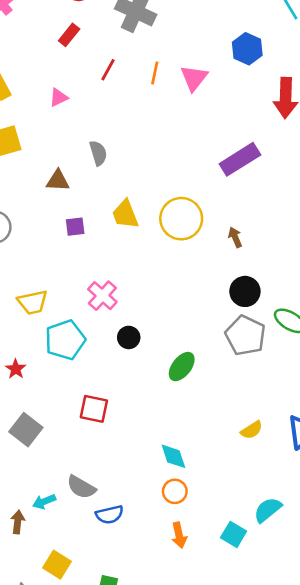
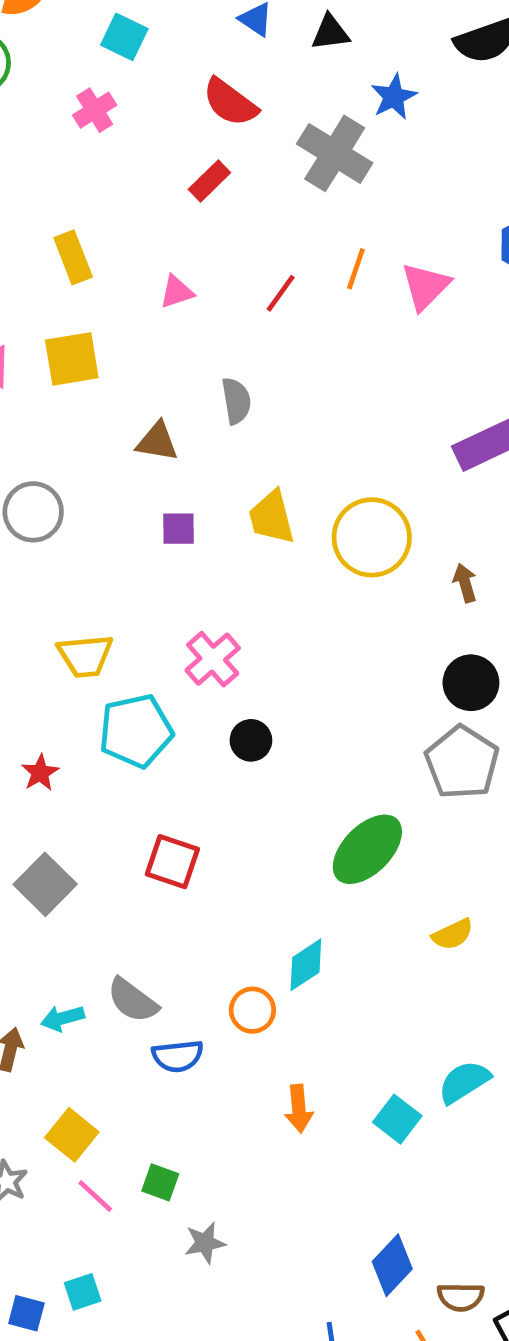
red line: (108, 70) -> (281, 293), moved
green ellipse: (182, 367) -> (367, 849), moved, size x1.4
cyan diamond: (173, 456) -> (306, 965), turned 68
orange circle: (175, 491) -> (252, 1010), moved

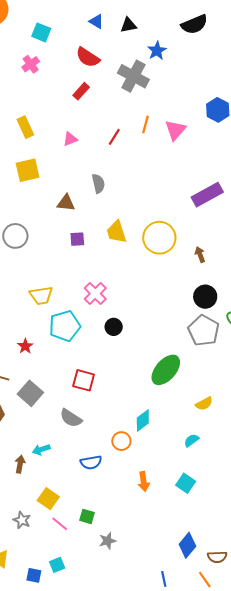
gray semicircle: (133, 1000) -> (71, 418), moved
cyan semicircle: (464, 1082) -> (191, 440), moved, size x0.7

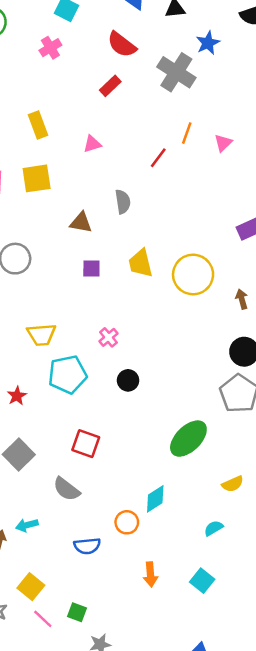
pink triangle: (175, 130) -> (223, 143), size x0.7
red line: (114, 137) -> (158, 158), moved
pink cross: (95, 294) -> (108, 337), size x0.7

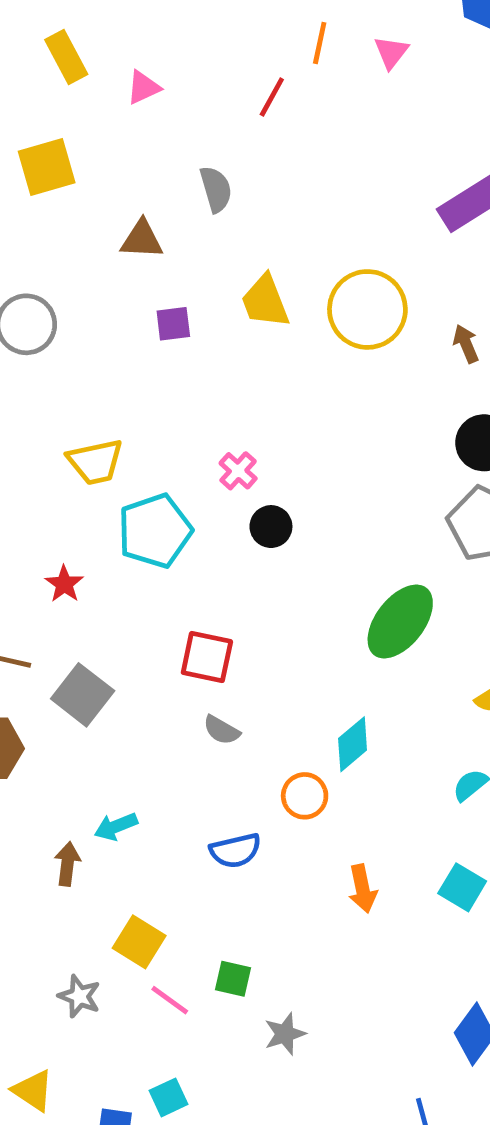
yellow rectangle: (38, 125) -> (66, 57), moved
pink cross: (108, 337) -> (238, 471), moved
gray semicircle: (66, 489) -> (221, 730), moved, size x0.7

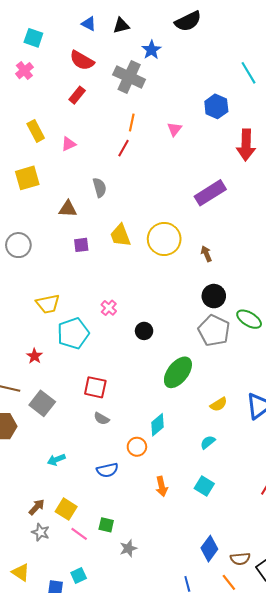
orange line: (320, 43) -> (132, 123), moved
black circle: (271, 527) -> (144, 331), moved
brown arrow: (67, 864) -> (37, 507), moved, turned 36

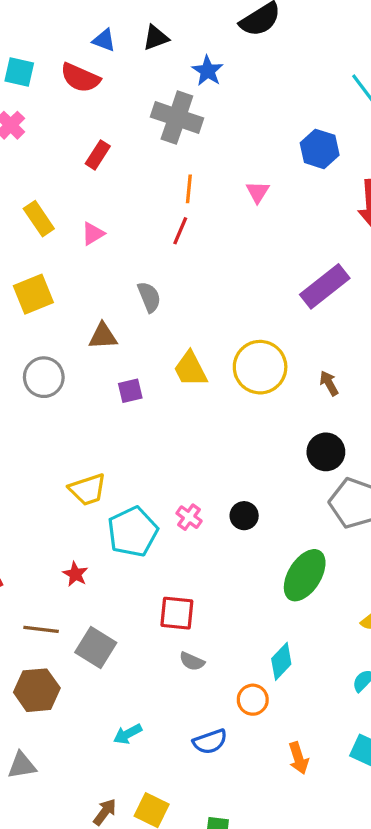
red semicircle: (82, 60) -> (80, 78), moved
gray circle: (18, 245) -> (44, 377), moved
black circle: (214, 296) -> (326, 452), moved
pink cross: (109, 308) -> (189, 517), moved

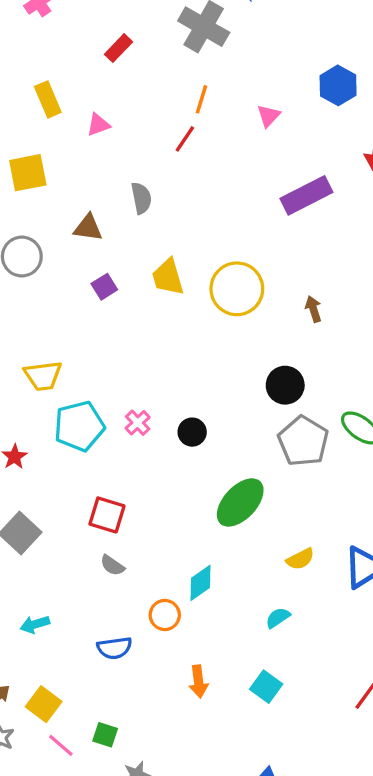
purple rectangle: (325, 286) -> (306, 195), moved
brown arrow: (329, 383) -> (313, 309), moved
purple square: (130, 391) -> (104, 287), turned -30

